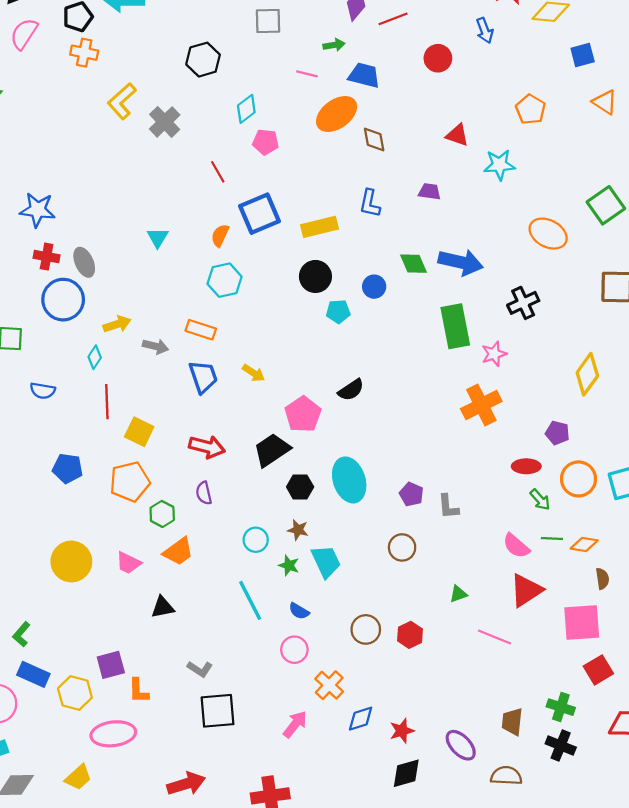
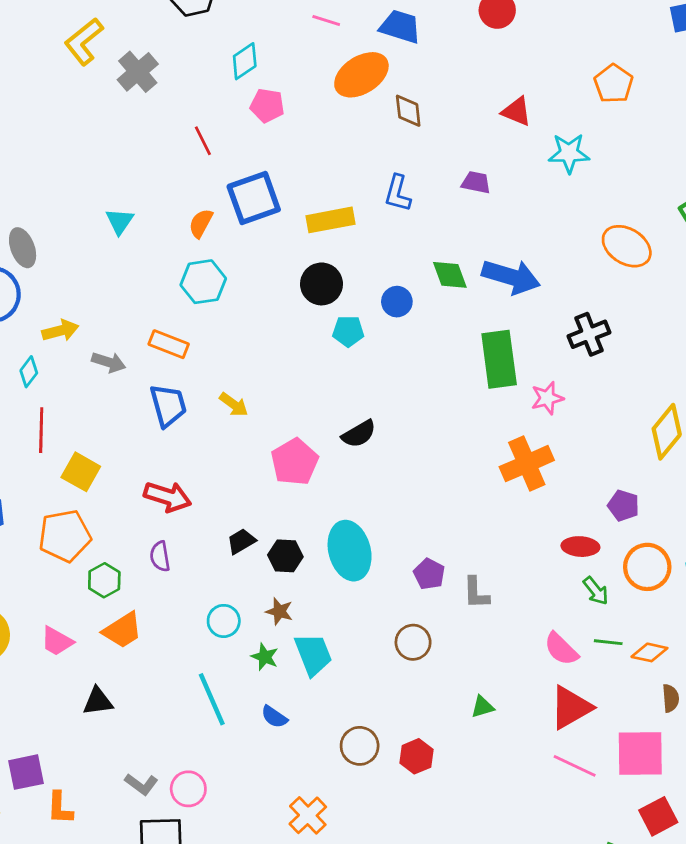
black trapezoid: (272, 450) -> (241, 541), moved, size x0.6
pink line: (495, 637) -> (575, 766), moved
pink circle: (294, 650) -> (188, 789), moved

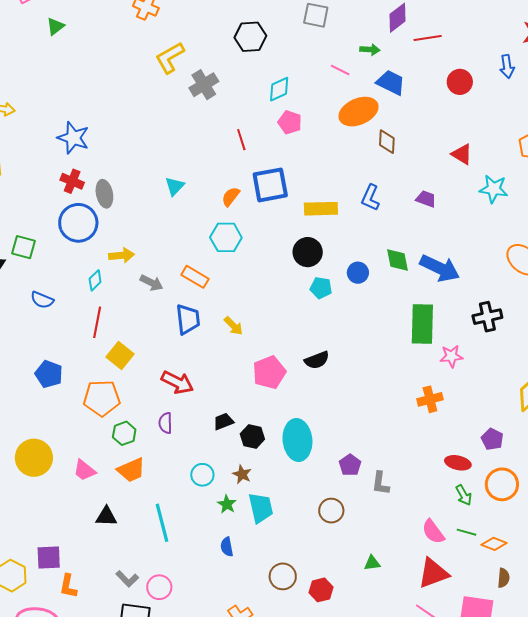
orange cross: (527, 464) -> (430, 399), size x0.7
cyan line: (212, 699) -> (162, 523), moved
blue semicircle: (274, 717) -> (227, 547), turned 36

